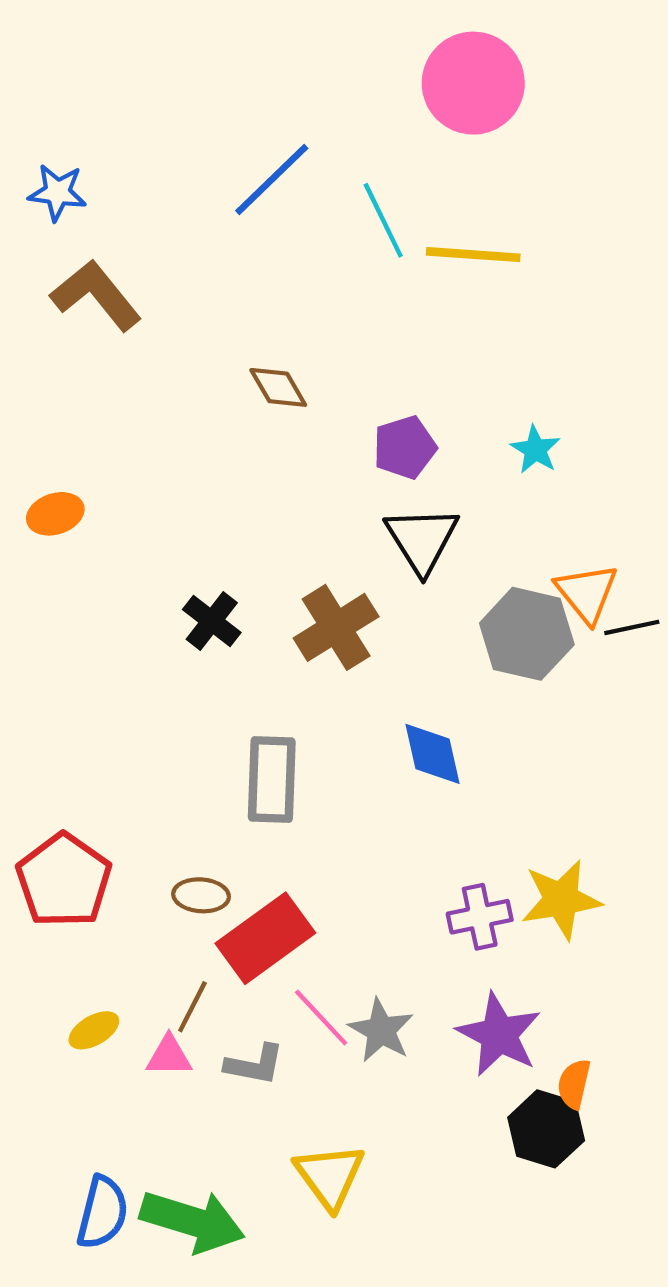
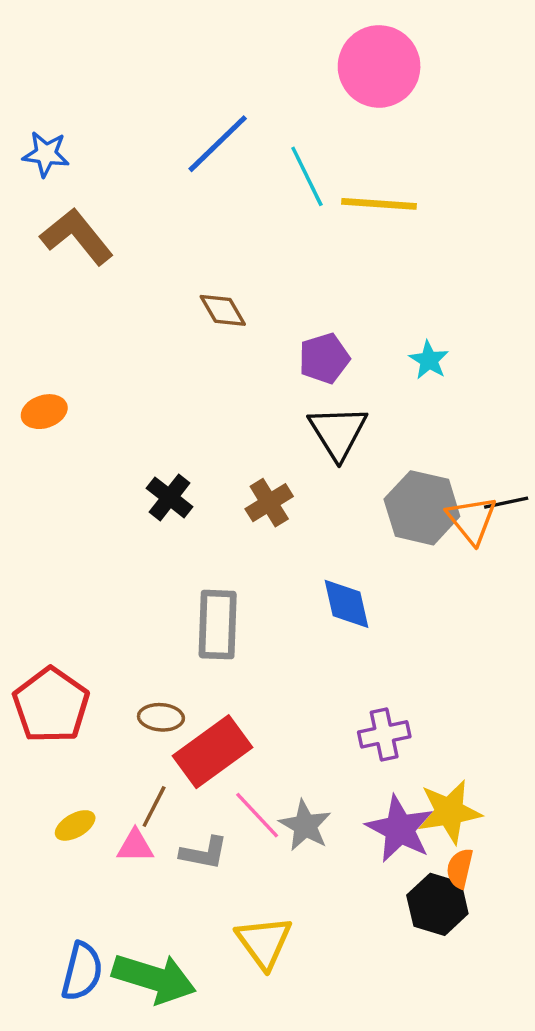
orange triangle: (587, 593) -> (472, 520), moved
brown cross: (336, 627) -> (269, 503), size x0.7
yellow star: (561, 900) -> (449, 812), moved

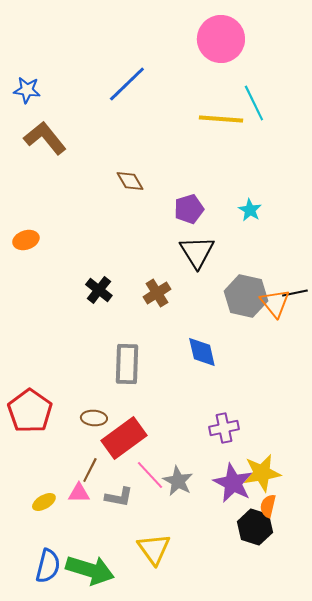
cyan line: (307, 176) -> (254, 103), moved
yellow ellipse: (75, 825) -> (44, 502), moved

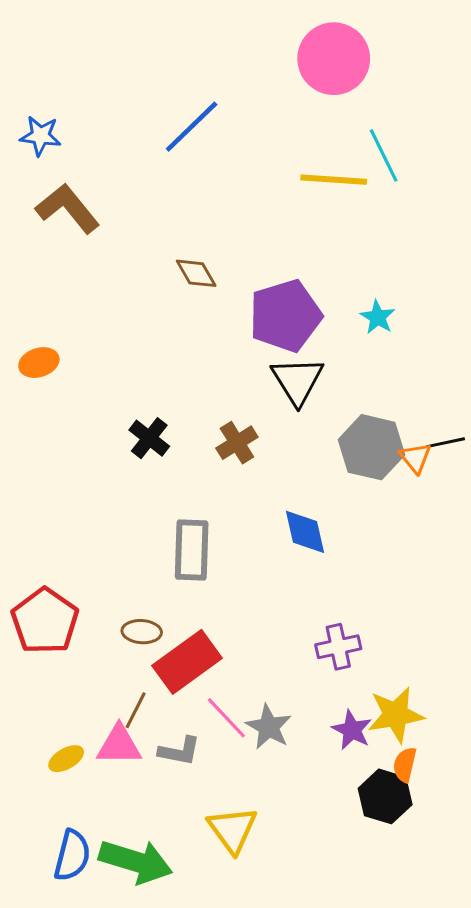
purple pentagon: (189, 209) -> (285, 316), size x1.6
orange triangle: (275, 303) -> (415, 458), size x0.7
purple star: (233, 483) -> (352, 730), size x0.7
pink triangle: (79, 493) -> (119, 745), size x1.4

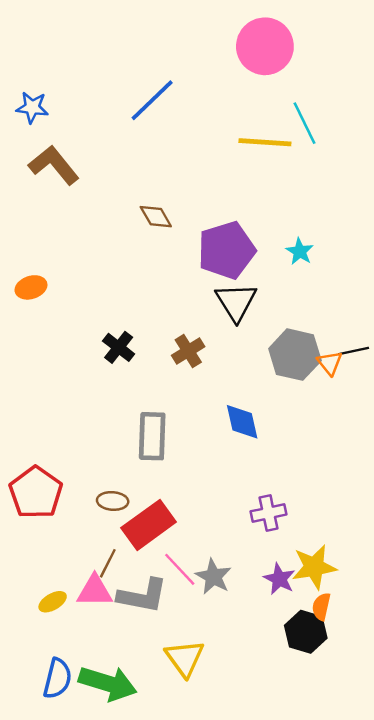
gray L-shape: (180, 751) -> (143, 596), size x1.5

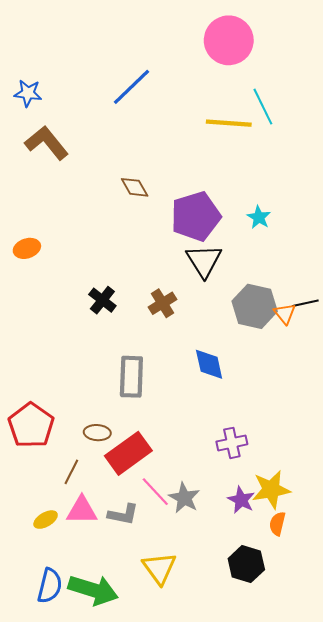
brown line: (108, 563) -> (71, 472), moved
gray L-shape: (143, 596) -> (123, 514), size x0.7
black hexagon: (306, 632) -> (246, 564), moved

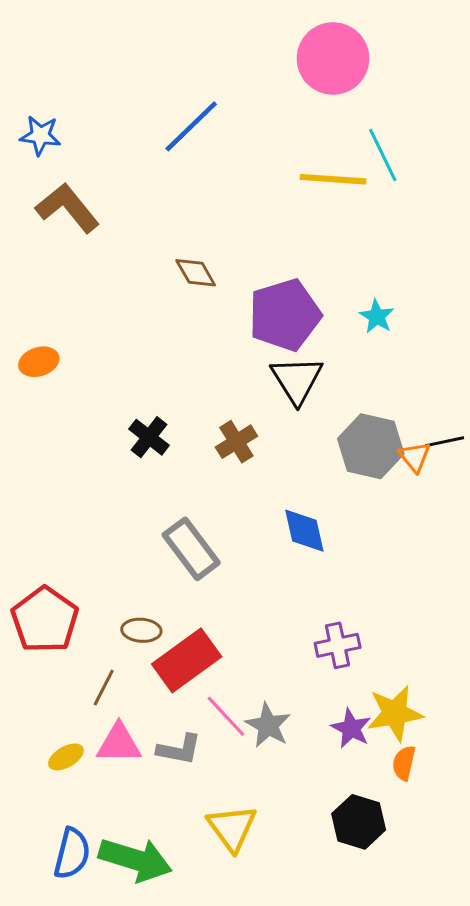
gray rectangle: (131, 377) -> (191, 549), turned -39

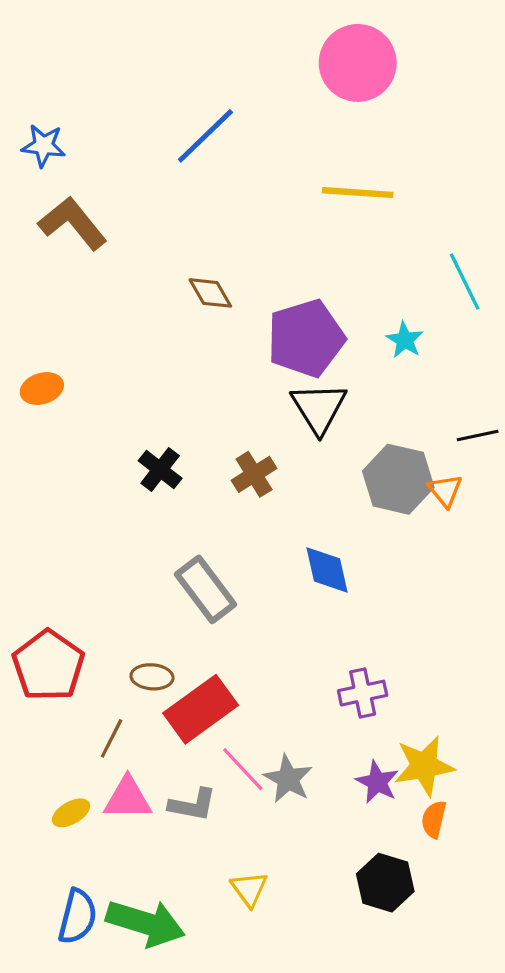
cyan line: (383, 155) -> (465, 282), moved
black line: (445, 442) -> (478, 435), moved
yellow triangle: (232, 828) -> (249, 889), size x0.7

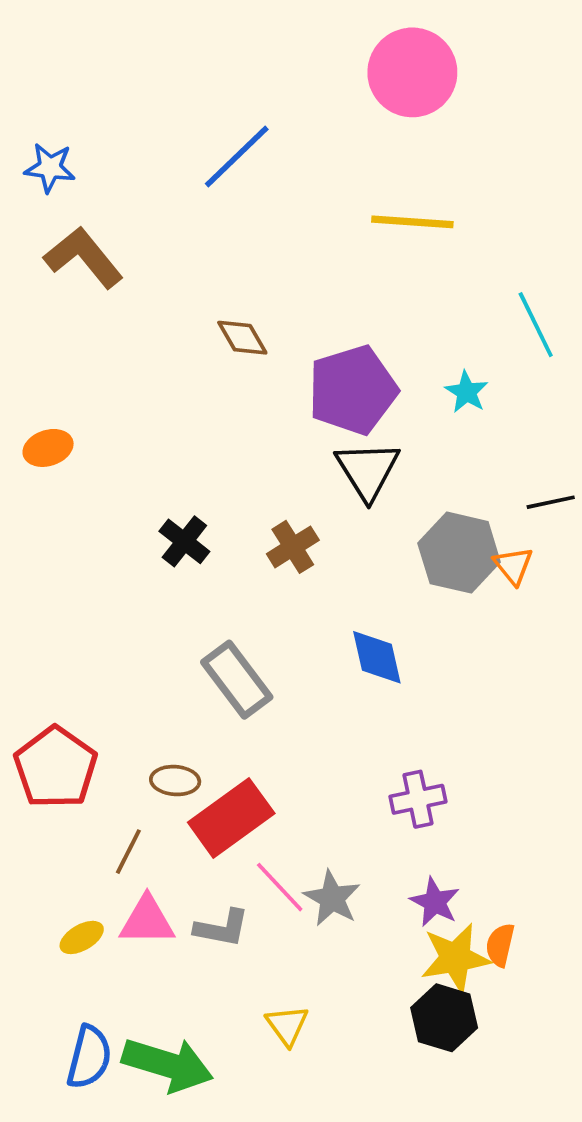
yellow star: (424, 766) -> (455, 958), moved

